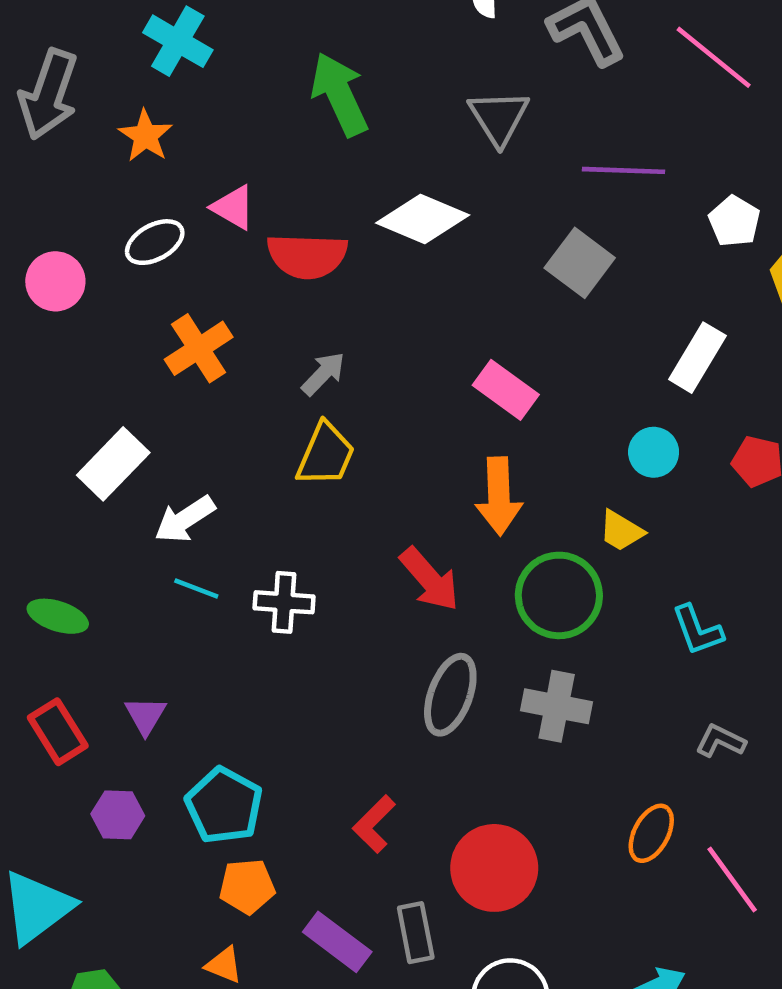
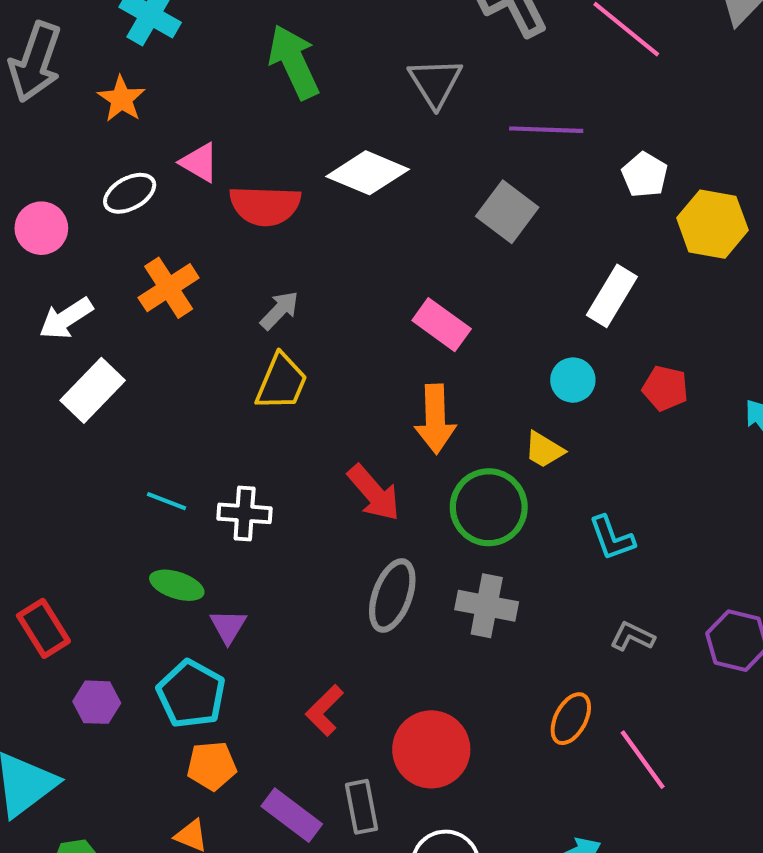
white arrow: (185, 519) -> (66, 318), moved
green ellipse: (58, 616) -> (177, 585), moved
purple triangle: (145, 716) -> (228, 626), moved

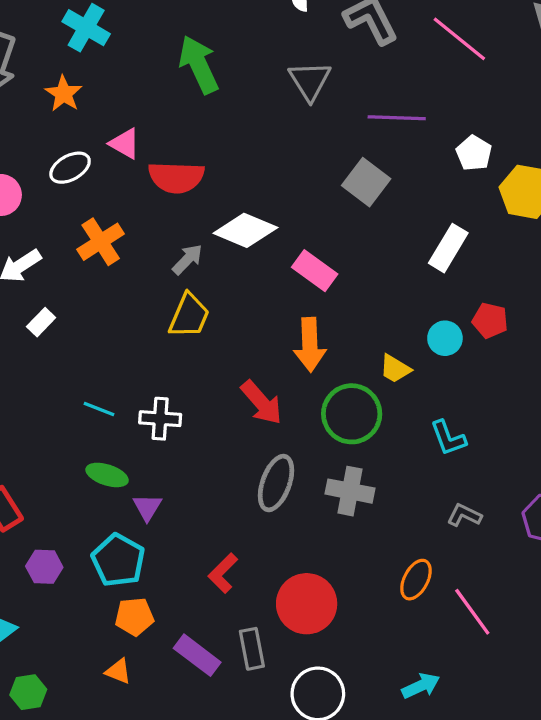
white diamond: (368, 173) -> (245, 230), moved
cyan circle: (573, 380) -> (445, 338), moved
white rectangle: (93, 390) -> (41, 322), size x0.6

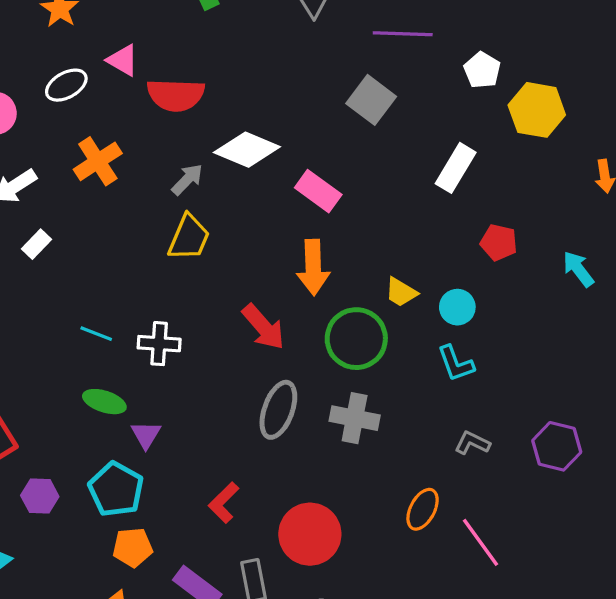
cyan circle: (445, 338) -> (457, 307), moved

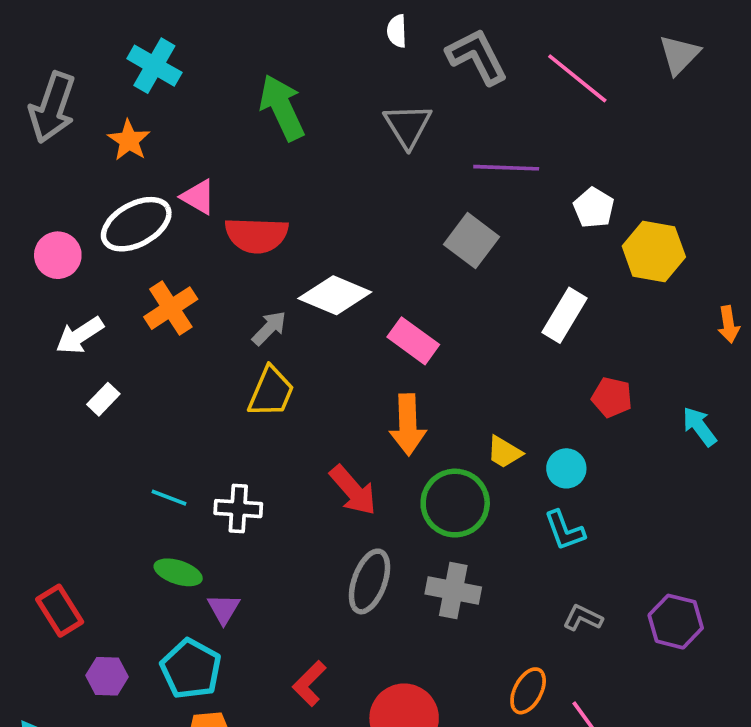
white ellipse: (66, 85) -> (136, 224), size x1.5

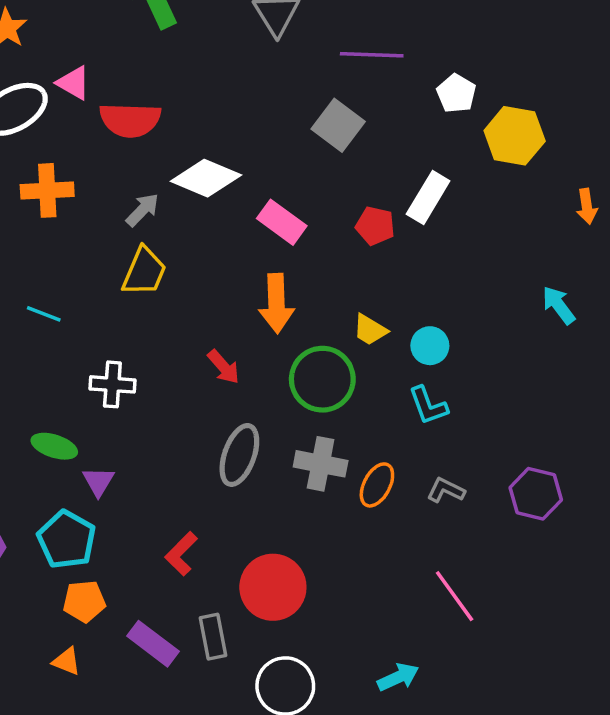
orange cross: (171, 308) -> (47, 190), turned 30
red pentagon: (612, 397) -> (375, 226), moved
red arrow: (353, 490) -> (224, 367), size x0.7
cyan line: (169, 498) -> (44, 314), moved
orange ellipse: (528, 691) -> (377, 485), moved

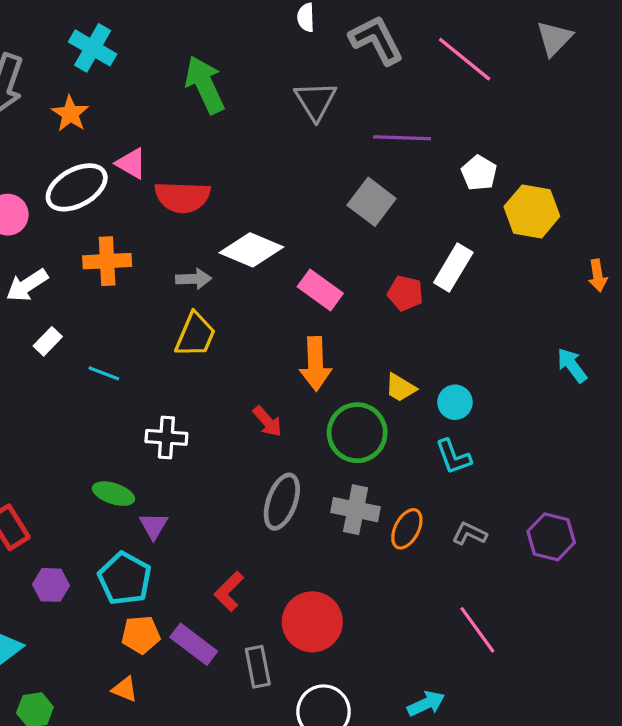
gray arrow: (142, 210) -> (194, 279), turned 44
purple rectangle: (153, 644) -> (194, 644), moved

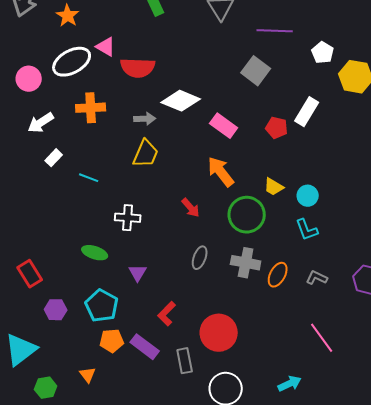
orange arrow: (315, 364) -> (221, 172), turned 144
gray ellipse: (282, 502) -> (200, 258), size x0.7
purple triangle: (154, 526) -> (138, 273), moved
orange triangle: (125, 689) -> (88, 375), moved, turned 30

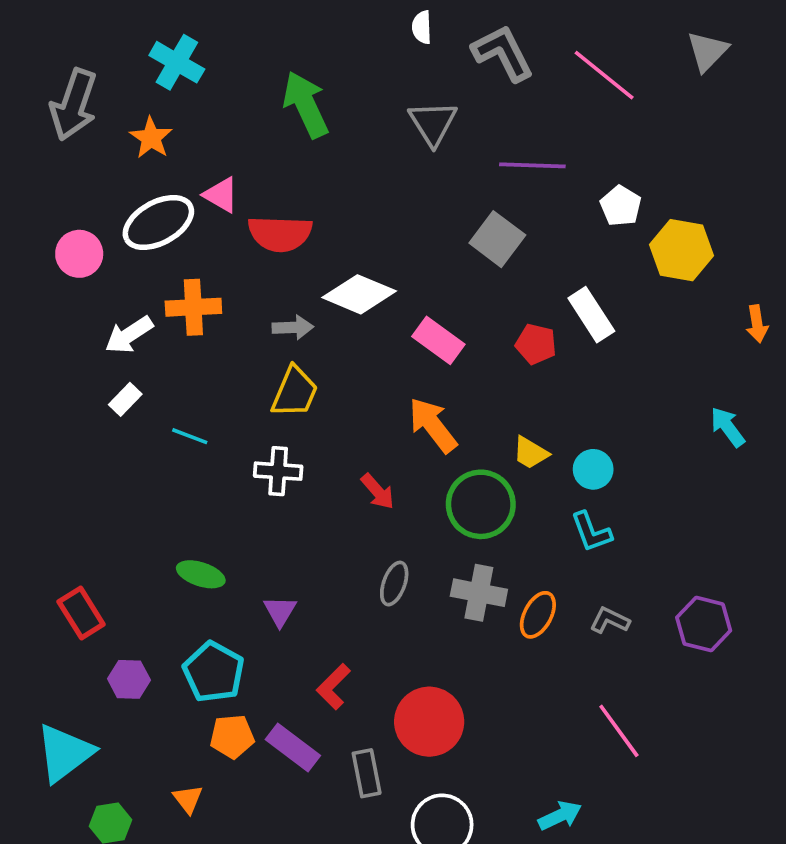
white rectangle: (307, 112) -> (591, 315), turned -64
white arrow: (41, 123) -> (129, 335), moved
white cross: (128, 218) -> (278, 471), moved

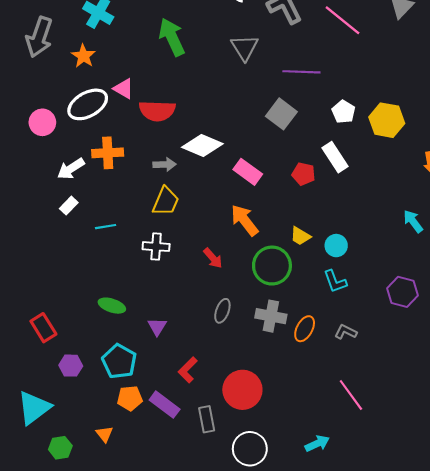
white pentagon: (621, 206) -> (344, 112), moved
cyan line: (190, 436) -> (106, 227), turned -30
purple hexagon: (704, 624) -> (402, 292), moved

